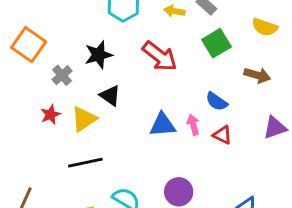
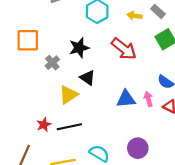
orange square: (29, 45) -> (28, 40), turned -35
red star: (50, 115) -> (44, 125), moved

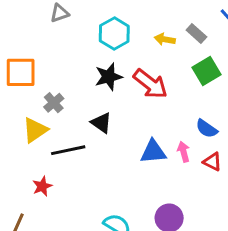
black star: (79, 48) -> (109, 77), moved
yellow triangle: (68, 95) -> (35, 130), moved
black line: (69, 127) -> (68, 150), moved

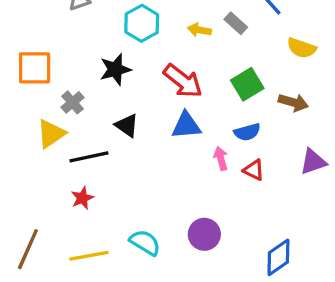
green square: (207, 71) -> (247, 84), moved
black star: (109, 77) -> (115, 69), moved
blue semicircle: (207, 129) -> (247, 132), turned -50
blue triangle: (153, 152) -> (186, 125), moved
red star: (42, 186) -> (82, 198), moved

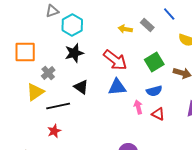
cyan hexagon: (142, 23) -> (72, 25), moved

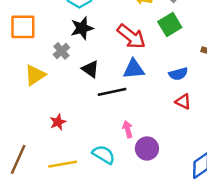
green square: (154, 62) -> (170, 24), moved
gray cross: (48, 73) -> (61, 51), moved
black line: (58, 106) -> (112, 92), moved
pink arrow: (138, 107) -> (128, 129), moved

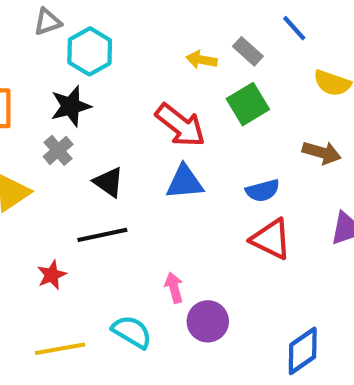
black star: (82, 28) -> (71, 106), moved
black line: (112, 92) -> (102, 235), moved
red triangle: (183, 102) -> (271, 239), size x1.5

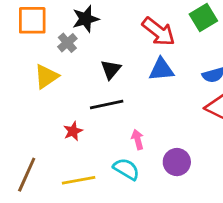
gray cross: (58, 150) -> (67, 43), moved
black triangle: (109, 182) -> (111, 69), turned 35
pink arrow: (174, 288) -> (138, 140), moved

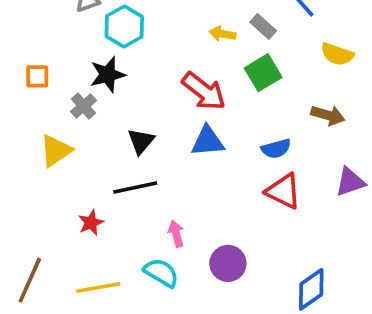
orange square: (32, 20) -> (37, 76), size x0.6

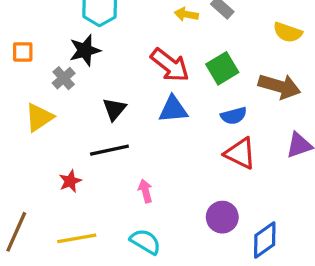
green square: (263, 73) -> (222, 68), moved
brown arrow: (328, 115) -> (279, 86), size x1.4
purple circle: (228, 263) -> (222, 217), moved
cyan semicircle: (161, 273) -> (145, 242), moved

